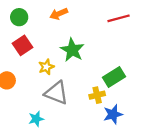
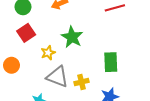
green rectangle: (114, 77) -> (111, 62), turned -60
yellow cross: (97, 95) -> (81, 82), moved

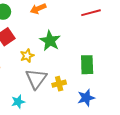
gray triangle: (57, 77) -> (36, 79), turned 45

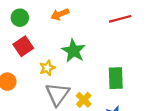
yellow cross: (59, 84) -> (84, 100), turned -32

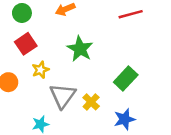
yellow star: (47, 68) -> (40, 70), moved
green rectangle: (116, 78) -> (126, 78), turned 45

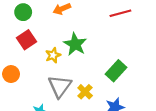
yellow star: (40, 70) -> (53, 55), moved

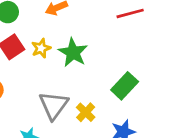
yellow star: (53, 55) -> (41, 48), moved

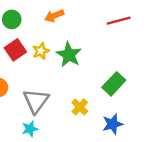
gray triangle: (54, 105) -> (36, 101), moved

